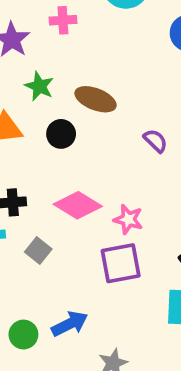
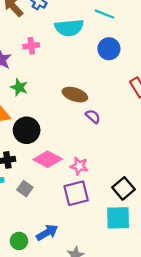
brown ellipse: (96, 99) -> (75, 95), moved
black circle: (61, 134) -> (27, 130), moved, size x1.5

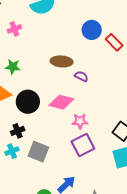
blue circle: (109, 49) -> (92, 30), moved
pink diamond: (48, 159) -> (61, 102), moved
gray square: (25, 189) -> (38, 152), size x1.5

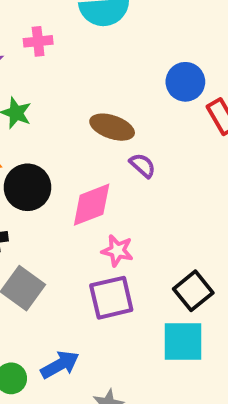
pink diamond: (61, 102) -> (92, 205), turned -50

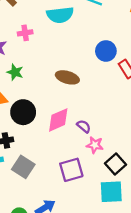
purple semicircle: (142, 165) -> (84, 126), moved
pink star: (117, 251) -> (95, 145), moved

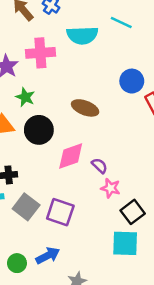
pink cross: (25, 33) -> (40, 53), size x1.6
black circle: (23, 112) -> (39, 130), moved
purple square: (71, 170) -> (60, 212), moved, turned 30

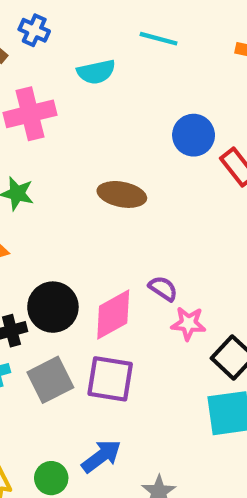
cyan semicircle: (82, 35) -> (96, 72), size x0.7
black circle: (39, 130) -> (53, 307), moved
pink diamond: (71, 156) -> (113, 315), moved
gray square: (26, 207) -> (50, 380), turned 35

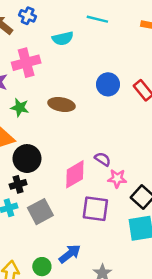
blue circle: (194, 135) -> (108, 84), moved
brown ellipse: (122, 194) -> (61, 104), moved
black circle: (53, 307) -> (27, 159), moved
purple square: (110, 379) -> (95, 209), moved

